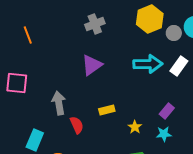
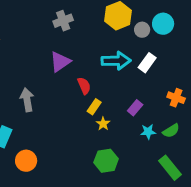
yellow rectangle: (107, 110) -> (94, 107), moved, turned -42
red semicircle: (77, 125) -> (84, 86), moved
cyan star: (164, 134) -> (148, 132), moved

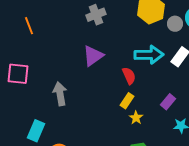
red semicircle: (84, 86) -> (129, 76), moved

